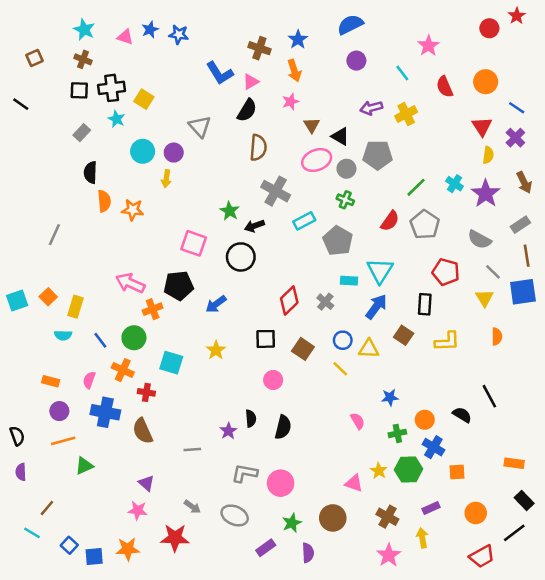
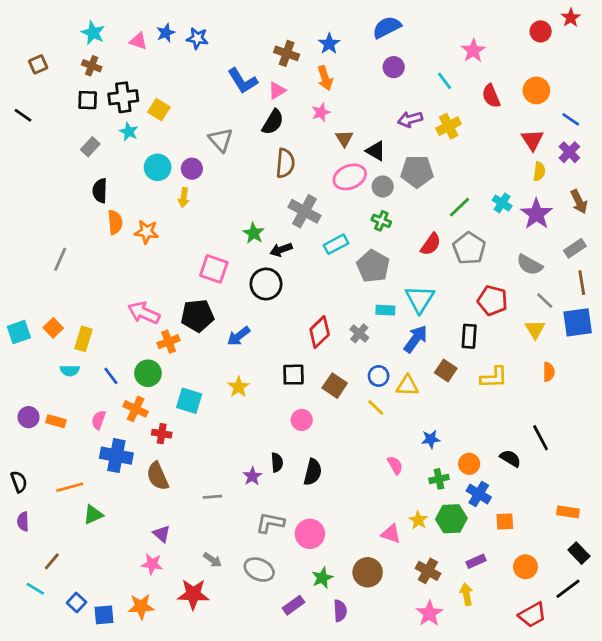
purple circle: (59, 411) -> (29, 417), moved

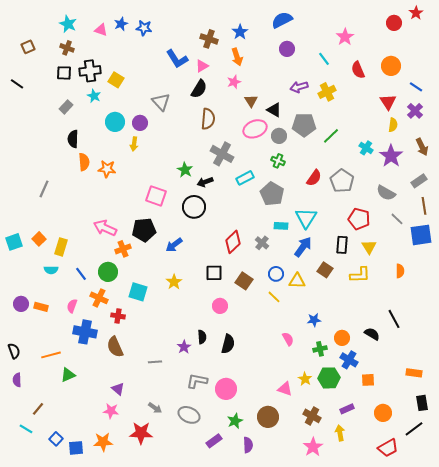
green line: (460, 207) -> (331, 136), moved
yellow triangle: (535, 329) -> (369, 247), moved
black rectangle: (579, 553) -> (422, 403), turned 35

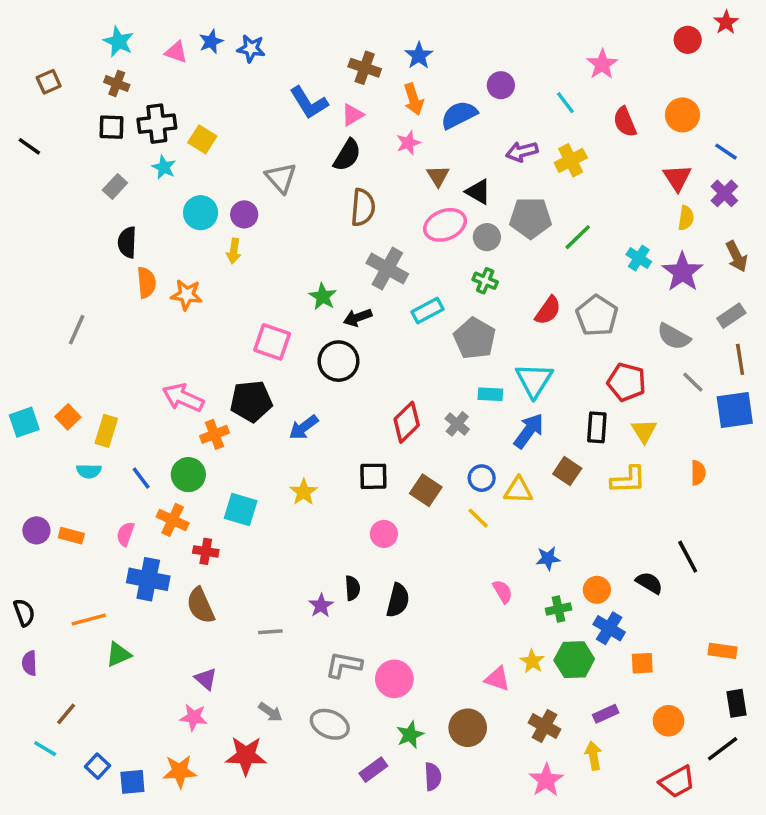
blue semicircle: (282, 20) -> (459, 115), moved

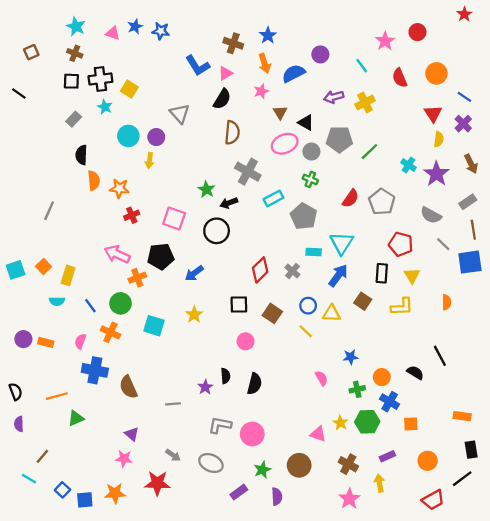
red circle: (688, 40) -> (417, 32), moved
red cross: (206, 551) -> (132, 215), moved, turned -32

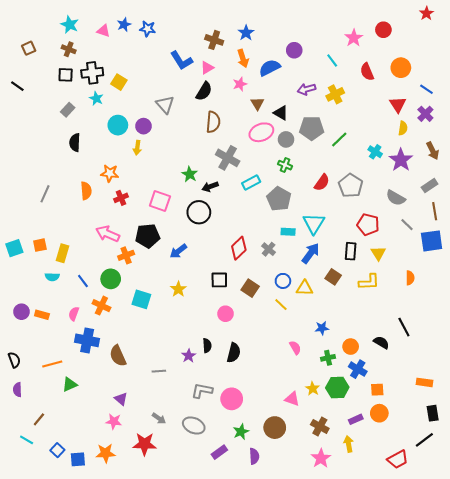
orange semicircle: (94, 181) -> (86, 191), moved
orange square: (43, 267) -> (40, 245), turned 32
orange circle: (428, 461) -> (379, 413), moved

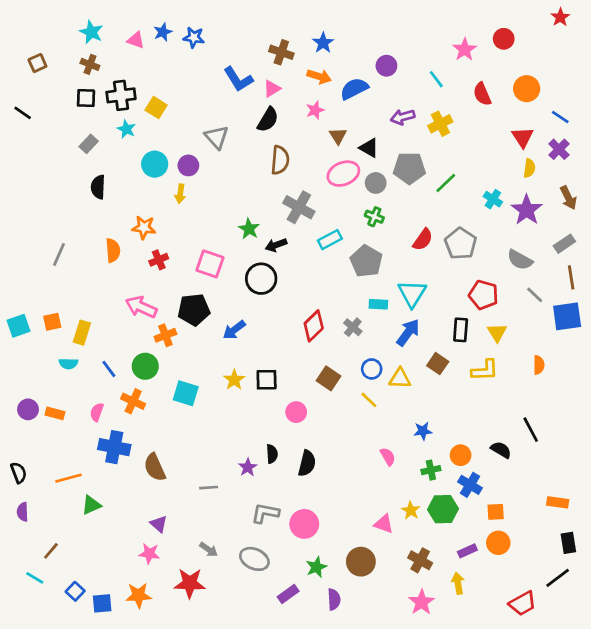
orange arrow: (243, 58) -> (319, 77), turned -54
black square: (219, 280) -> (267, 380), moved

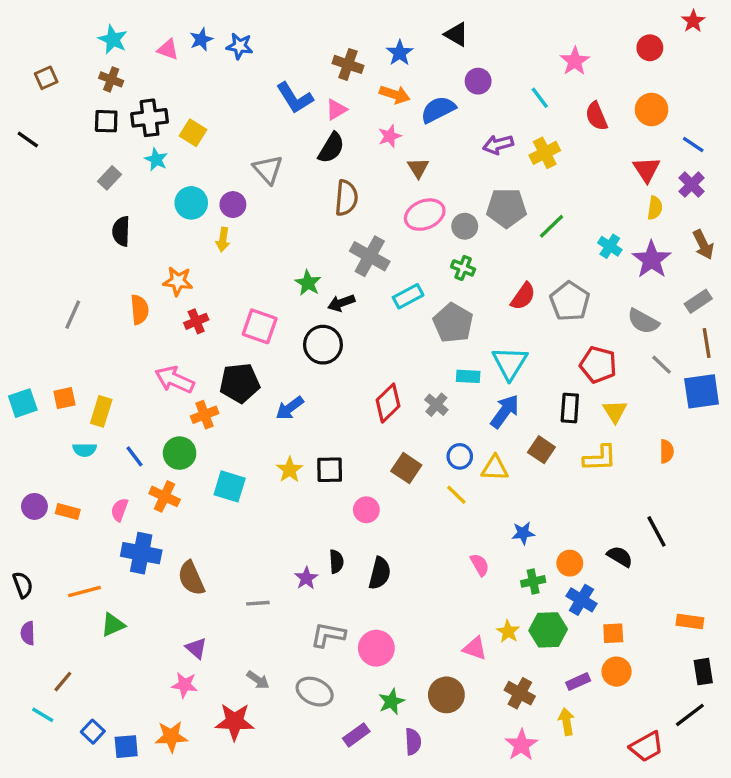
red circle: (504, 39) -> (650, 48), moved
black triangle: (369, 148) -> (456, 34), moved

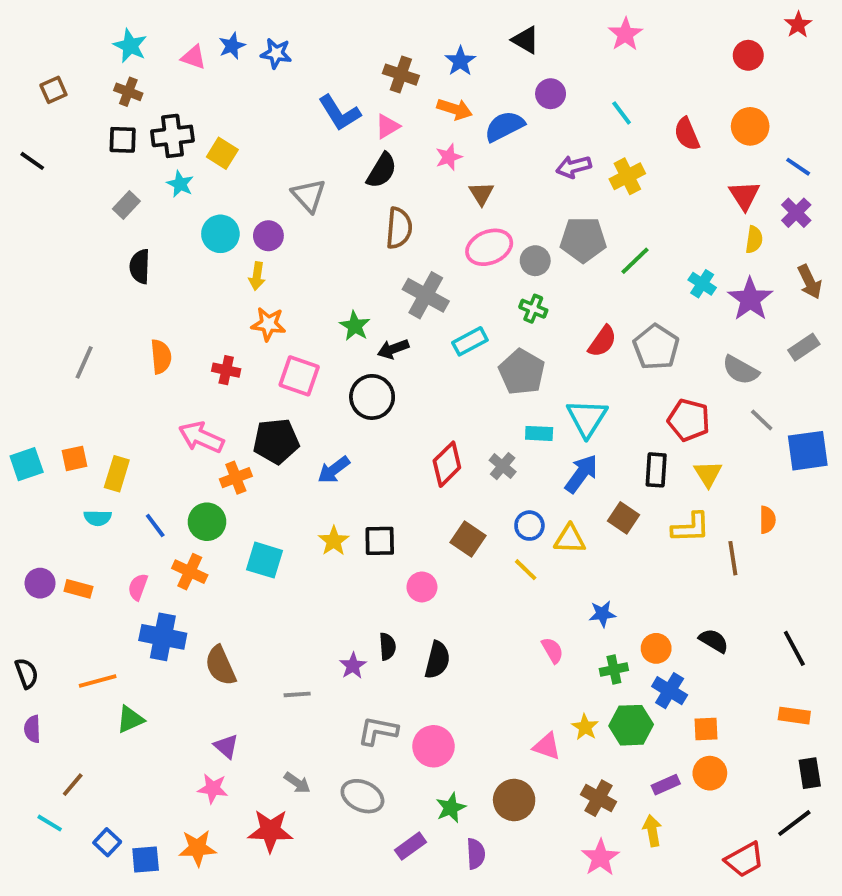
pink star: (575, 61) -> (625, 34), moved
orange star: (178, 281) -> (268, 324), moved
red cross: (196, 321) -> (226, 370), turned 35
brown line: (707, 343) -> (733, 558), moved
black line: (657, 531) -> (794, 648), moved

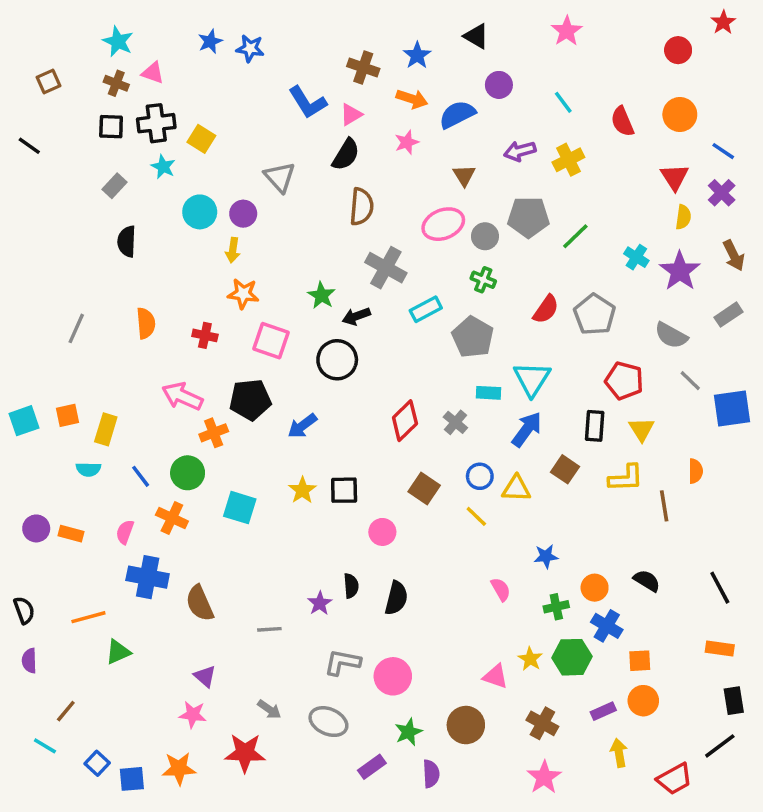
pink triangle: (194, 57) -> (153, 73), moved
brown triangle: (481, 194) -> (464, 175), moved
yellow arrow: (652, 831) -> (619, 753), moved

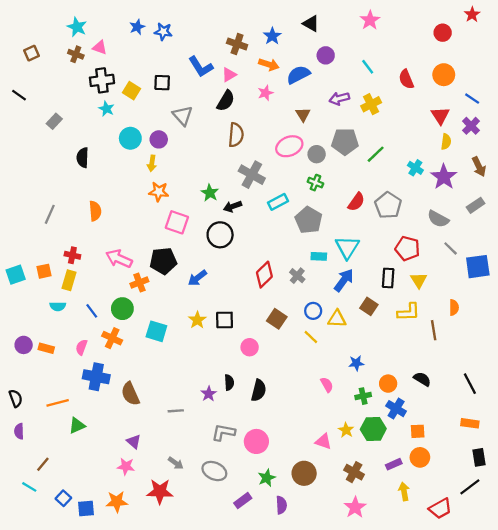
black square: (111, 127) -> (162, 83), moved
gray rectangle: (115, 186) -> (54, 121), moved
red cross: (205, 335) -> (72, 255), moved

